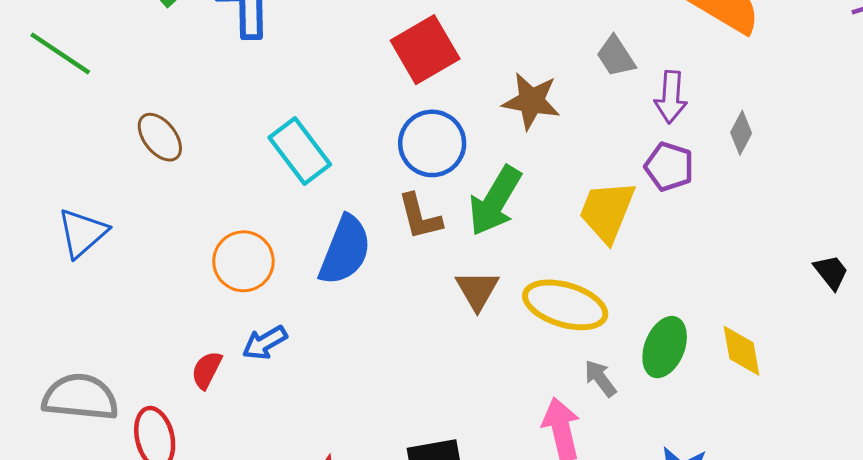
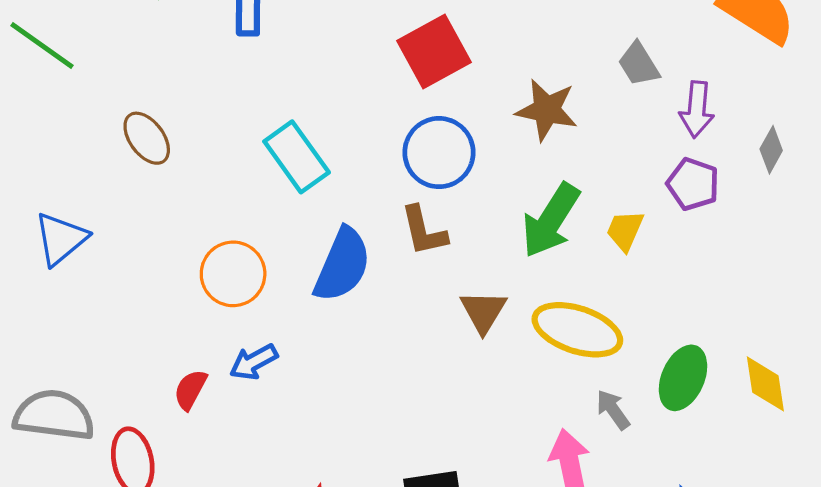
green arrow: (495, 201) -> (551, 220), moved
yellow trapezoid: (607, 211) -> (625, 230), size x0.6

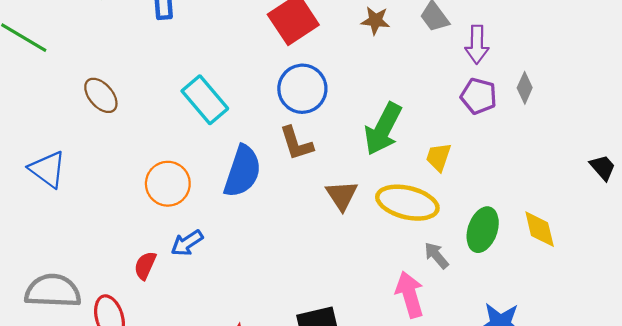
brown star: (547, 110) -> (375, 21), moved, size x0.7
gray diamond: (771, 150) -> (525, 88), moved
yellow trapezoid: (625, 230) -> (439, 157), moved
blue triangle: (61, 239) -> (48, 169), turned -39

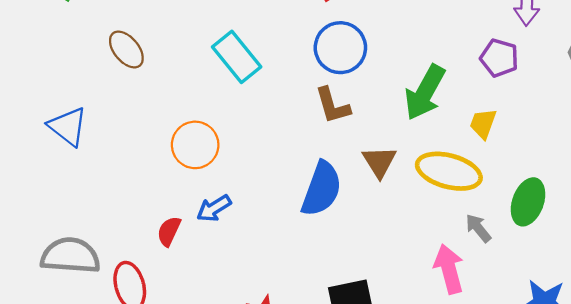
purple pentagon: (479, 96) -> (499, 58), moved
blue semicircle: (242, 171) -> (322, 189), moved

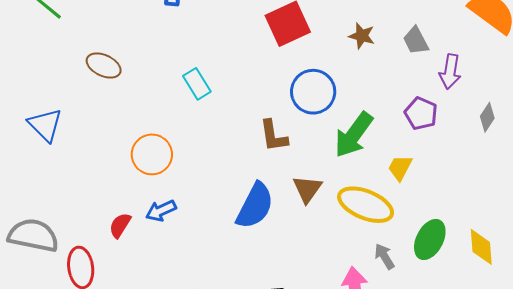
blue circle: (340, 48) -> (313, 92), moved
brown ellipse: (126, 49) -> (104, 66), turned -32
cyan rectangle: (237, 57) -> (197, 84), size x0.7

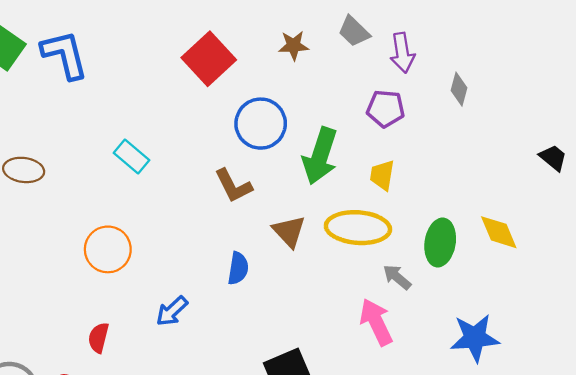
blue semicircle: (255, 206) -> (238, 268), size x0.6
blue arrow: (161, 211) -> (172, 311), moved

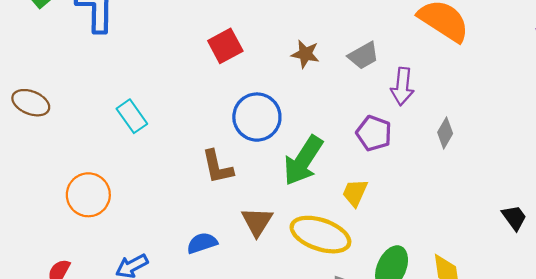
gray trapezoid: (354, 31) -> (363, 56), turned -88
red square: (209, 59) -> (225, 46), size x0.7
blue semicircle: (238, 268) -> (202, 243), turned -132

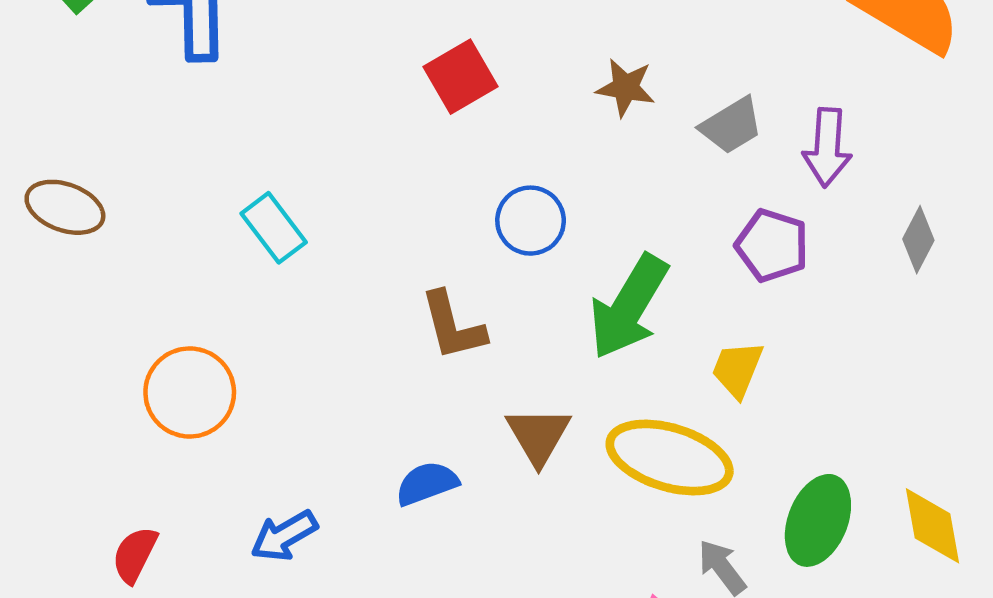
gray trapezoid: (363, 56) -> (731, 126), moved
blue circle: (257, 117) -> (531, 221), size x0.7

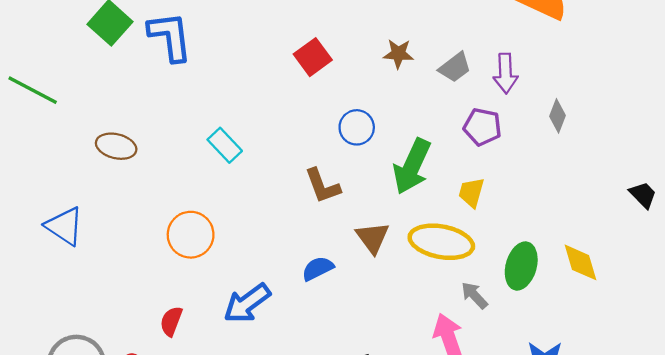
blue arrow: (284, 536) -> (247, 303), size x1.4

